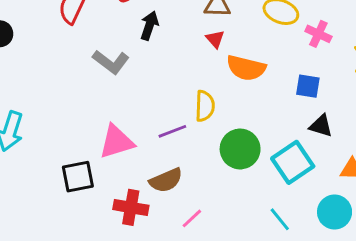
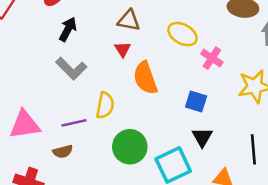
gray L-shape: (111, 62) -> (71, 69), moved
orange semicircle: (246, 68) -> (145, 78), turned 48
black triangle: (321, 126) -> (202, 137), turned 35
brown semicircle: (166, 180) -> (63, 151), moved, size x0.7

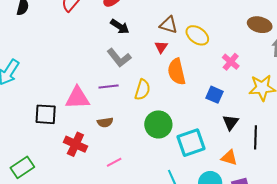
black arrow: (68, 29) -> (120, 27), turned 90
yellow ellipse: (183, 34) -> (197, 35), moved
purple line: (74, 123) -> (109, 87), moved
black triangle: (202, 137) -> (231, 122), moved

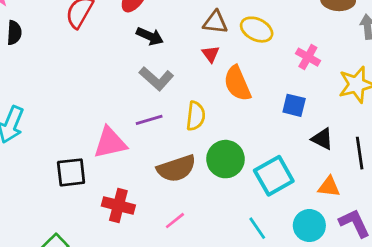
brown semicircle: (105, 122) -> (176, 168), moved, size x1.8
black triangle: (231, 122) -> (322, 139), turned -30

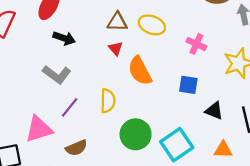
gray L-shape: (156, 79) -> (57, 74), moved
purple line: (149, 120) -> (70, 107), turned -30
brown semicircle: (176, 168) -> (76, 148), moved, size x0.7

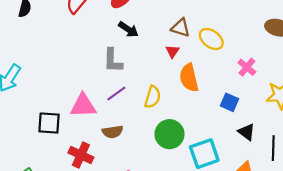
gray L-shape: (57, 74) -> (113, 60), turned 40

